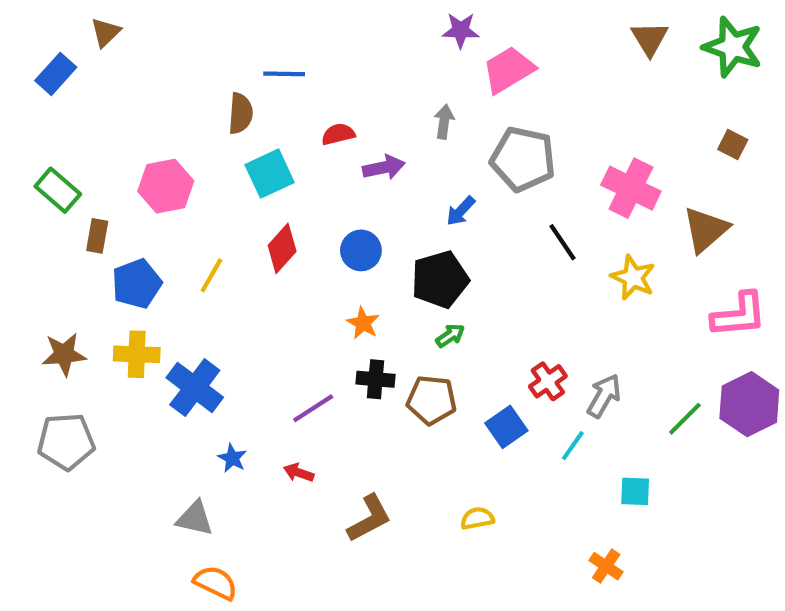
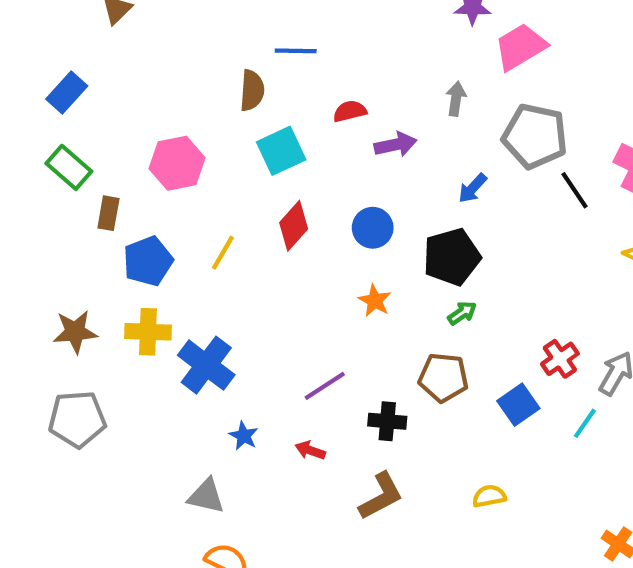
blue rectangle: (56, 74) -> (67, 93), moved
black line: (562, 242) -> (574, 190), moved
black cross: (376, 379) -> (387, 421), moved

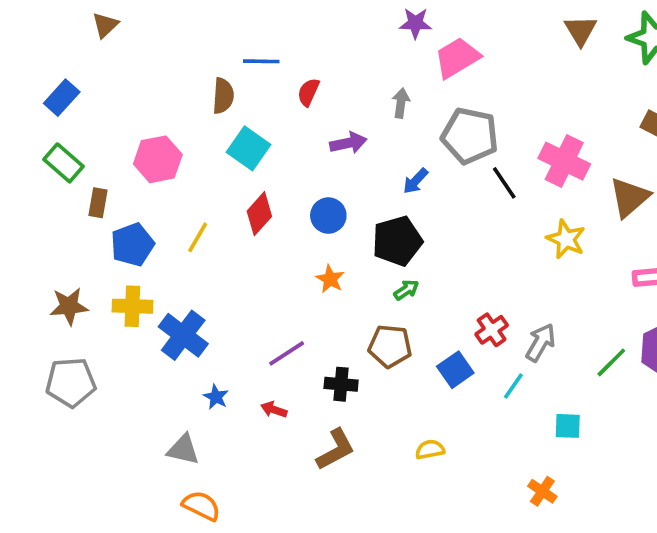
red semicircle: (350, 111) -> (308, 92), moved, turned -52
cyan square: (281, 151) -> (249, 148), turned -30

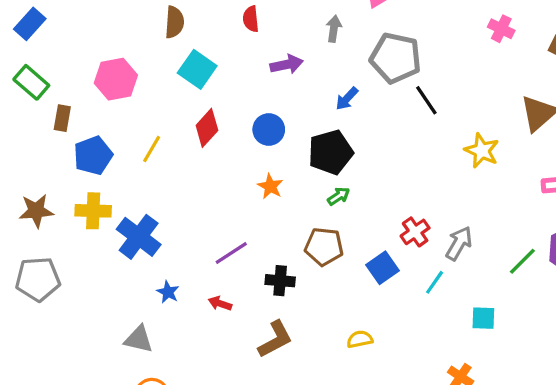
red semicircle: (308, 92) -> (251, 19), turned -30
pink cross: (564, 161) -> (501, 29), moved, size x0.6

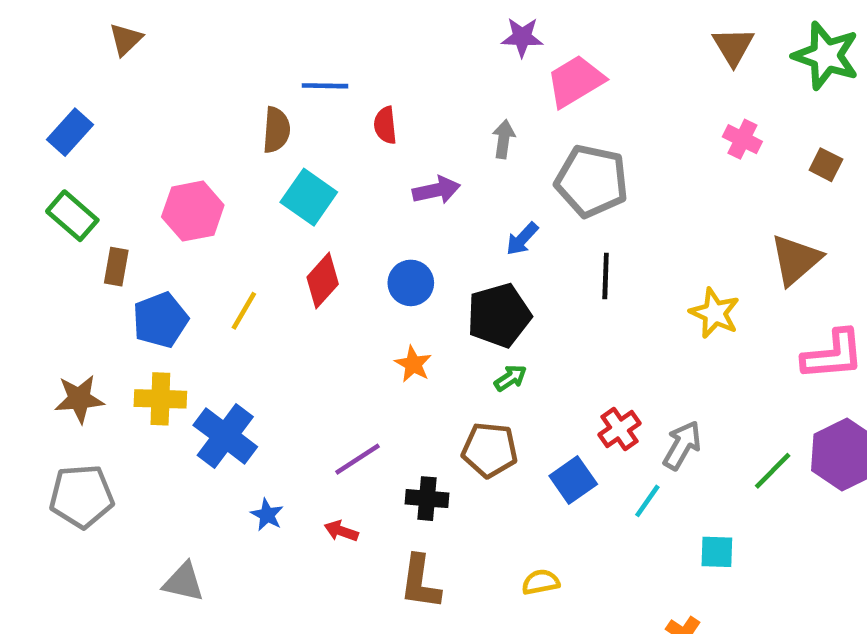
black line: (426, 100) -> (606, 276), moved, turned 36
gray triangle: (139, 339) -> (184, 582), moved
brown L-shape: (275, 339) -> (420, 582), turned 126

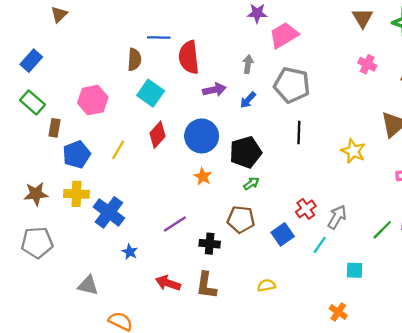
red semicircle: (385, 125) -> (189, 57), size x1.8
blue arrow: (522, 239) -> (248, 100), moved
blue circle: (411, 283) -> (202, 136), size x1.5
red arrow: (341, 531) -> (168, 283), moved, size x1.5

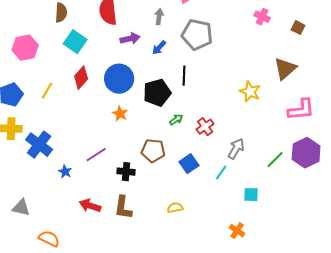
black line: (299, 133) -> (184, 76), moved
green arrow: (251, 183) -> (176, 120), moved
red cross: (306, 209) -> (205, 127), moved
blue star: (130, 252) -> (65, 172), moved

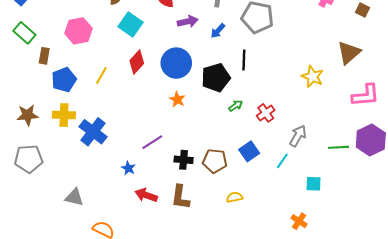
brown pentagon: (153, 151) -> (215, 161), moved
green line: (275, 160) -> (339, 147), turned 42
blue star: (65, 172) -> (128, 168), moved

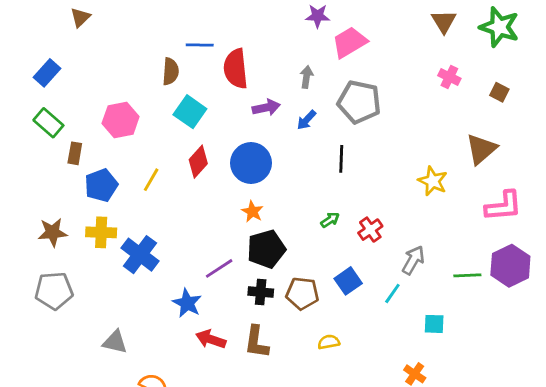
black pentagon: (216, 78) -> (266, 249), moved
blue star: (128, 168) -> (187, 303), size x1.5

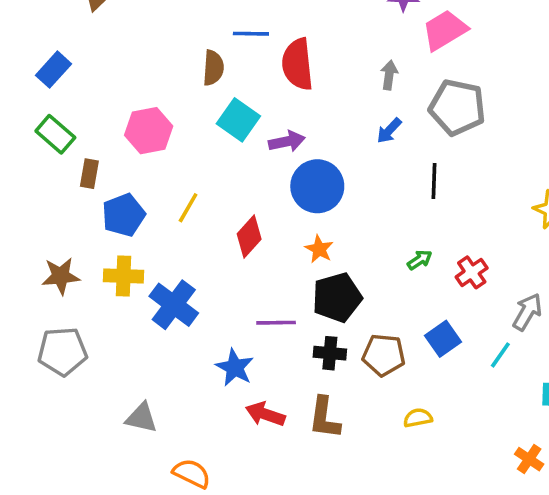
purple arrow: (266, 107) -> (287, 141), moved
red diamond: (198, 162) -> (249, 237), moved
purple line: (219, 268) -> (276, 323), turned 32

